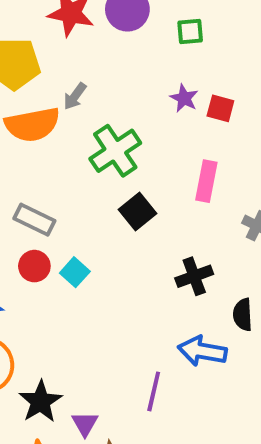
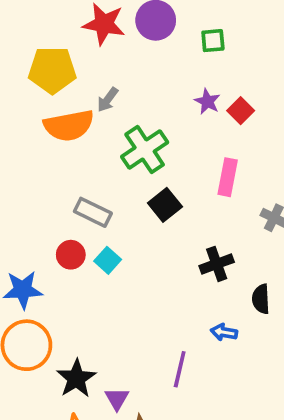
red square: (220, 108) -> (241, 111), turned 30
gray rectangle: (34, 220) -> (93, 212), moved
blue arrow: (202, 351) -> (224, 332), size x0.6

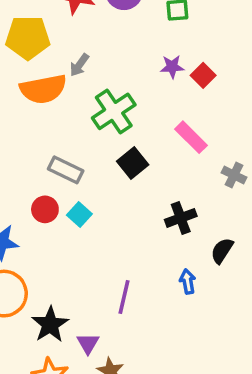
purple star: (207, 101) -> (172, 67), turned -30
pink rectangle: (228, 177) -> (191, 137), turned -56
black semicircle: (261, 299) -> (222, 251), turned 36
blue arrow: (224, 332) -> (188, 282), turned 70
purple line: (180, 369) -> (124, 297), moved

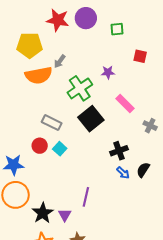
purple star: (172, 67) -> (108, 72), moved
red square: (203, 75) -> (140, 56), moved, turned -32
black square: (133, 163) -> (91, 119), size x1.4
blue arrow: (188, 282) -> (123, 173), moved, turned 144
purple triangle: (88, 343) -> (65, 215), moved

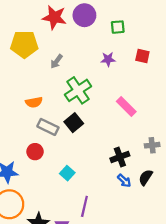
purple star: (108, 72) -> (108, 59), moved
orange semicircle: (39, 75) -> (34, 102), moved, size x0.6
black square: (91, 119) -> (74, 123), moved, size x0.7
gray cross: (150, 126) -> (152, 145), moved, turned -32
cyan square: (60, 149) -> (67, 173), moved

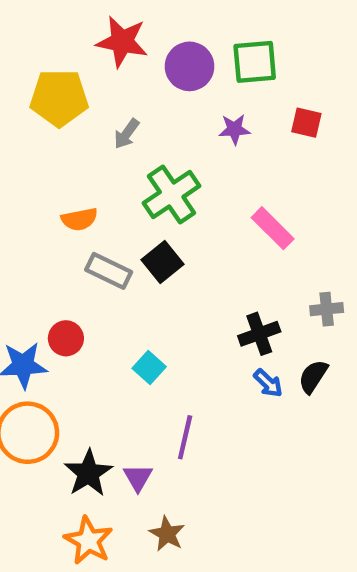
purple circle: (84, 15) -> (190, 66), moved
green square: (118, 27) -> (255, 62), size x1.5
red circle: (35, 152) -> (66, 338), moved

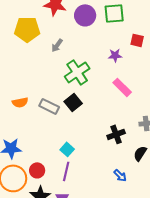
purple star: (234, 129) -> (115, 55), moved
orange semicircle: (79, 219) -> (20, 102), moved
red circle: (66, 338) -> (37, 170), moved
blue arrow: (268, 383) -> (120, 175), moved
purple line: (185, 437) -> (66, 171), moved

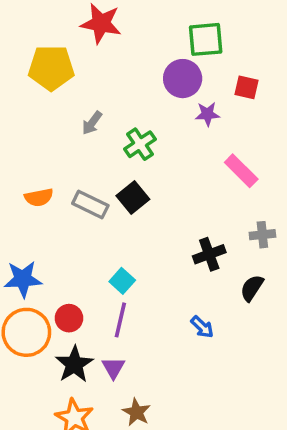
purple circle: (85, 15) -> (183, 79), moved
gray arrow: (57, 45) -> (92, 123), moved
green cross: (77, 72) -> (140, 144), size x0.7
pink rectangle: (122, 87) -> (241, 171), moved
blue arrow: (120, 175) -> (202, 327), moved

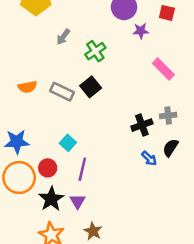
gray cross: (262, 235) -> (168, 115), moved
cyan square: (122, 281) -> (68, 143), moved
blue arrow: (202, 327) -> (149, 158), moved

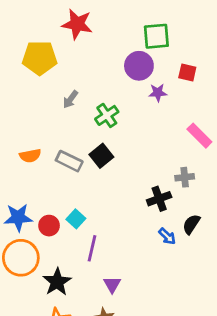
pink rectangle: (163, 69) -> (199, 136), moved
gray cross: (168, 115) -> (185, 177), moved
red circle: (48, 168) -> (49, 226), moved
purple triangle: (78, 201) -> (112, 285), moved

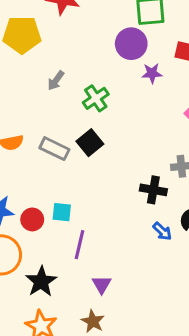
black cross: (159, 199) -> (153, 190), turned 30
cyan square: (76, 219) -> (62, 212), turned -36

